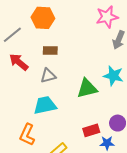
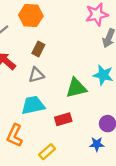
brown rectangle: (50, 50) -> (38, 49), turned -64
red rectangle: (91, 130) -> (63, 119), moved

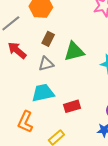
green triangle: (76, 88) -> (74, 51), moved

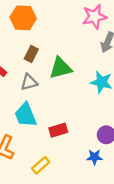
cyan trapezoid: (43, 93) -> (25, 115), turned -100

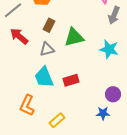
red rectangle: (58, 130) -> (71, 80), moved

